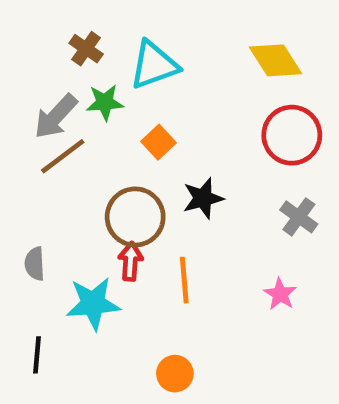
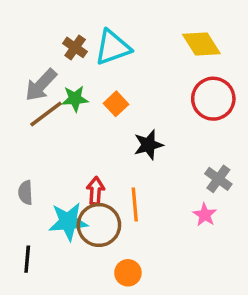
brown cross: (86, 49) -> (75, 47), moved
green star: (105, 102) -> (75, 99), moved
brown circle: (135, 217) -> (99, 225), moved
gray cross: (299, 217) -> (218, 179), moved

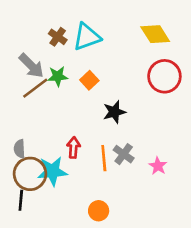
gray arrow: (41, 85) -> (31, 66), turned -88
gray cross: (218, 179) -> (124, 154), moved
brown circle: (99, 225) -> (30, 174), moved

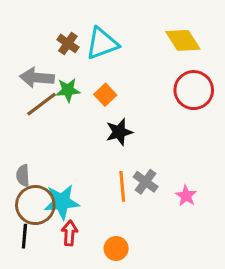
gray arrow: (31, 66) -> (37, 78), turned 140
black star: (114, 112) -> (119, 132), moved
red arrow: (74, 147) -> (69, 233), moved

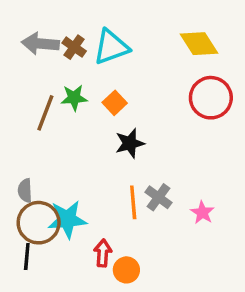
gray arrow: (37, 78) -> (40, 44), moved
brown line: (42, 104) -> (45, 113), turned -32
red arrow: (69, 233) -> (103, 253), moved

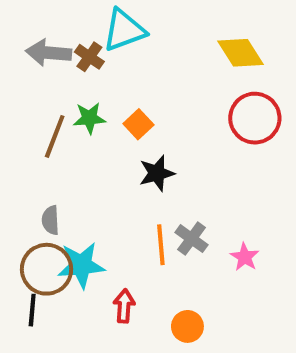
cyan triangle: (111, 47) -> (124, 30), moved
gray semicircle: (25, 191) -> (51, 220), moved
orange circle: (126, 270) -> (187, 326), moved

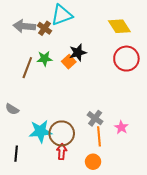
black star: (157, 173) -> (78, 53), moved
gray semicircle: (51, 220) -> (12, 109), moved, turned -56
orange line: (161, 245) -> (99, 136), moved
brown circle: (46, 269) -> (62, 133), moved

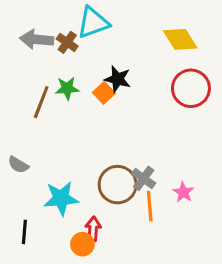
black star: (78, 53) -> (118, 79), turned 30
brown circle: (62, 133) -> (118, 185), moved
orange circle: (93, 162) -> (82, 244), moved

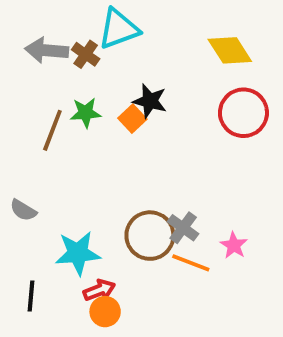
orange line: (150, 206) -> (191, 263), turned -64
red arrow: (93, 229) -> (99, 290), moved, turned 65

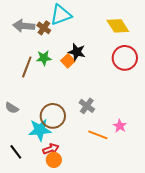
gray cross: (183, 228) -> (87, 106), moved
brown circle: (150, 236) -> (53, 116), moved
black line: (31, 296) -> (16, 152), turned -42

